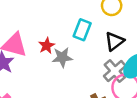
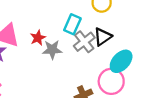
gray cross: (115, 71) -> (84, 42), moved

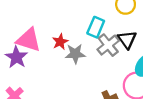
black triangle: (103, 37) -> (127, 40), turned -30

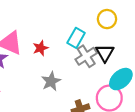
gray star: (75, 54) -> (51, 81), moved, turned -30

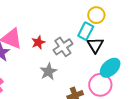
cyan rectangle: (76, 38) -> (86, 31), moved
gray cross: (86, 56) -> (63, 47), moved

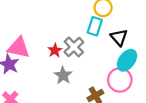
red star: (38, 42) -> (55, 50), moved
black triangle: (95, 45) -> (119, 37), moved

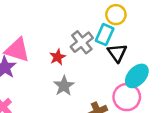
black triangle: (119, 37) -> (117, 53), moved
gray cross: (74, 47) -> (82, 42), moved

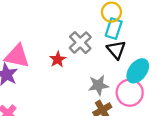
cyan rectangle: (105, 35) -> (114, 29), moved
gray star: (64, 86) -> (98, 85), moved, turned 30

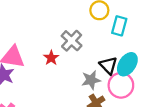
cyan rectangle: (114, 29) -> (119, 26), moved
black triangle: (116, 50) -> (108, 65), moved

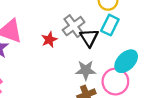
cyan rectangle: (119, 26) -> (110, 25), moved
black triangle: (108, 65) -> (89, 38), moved

